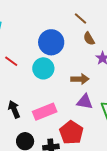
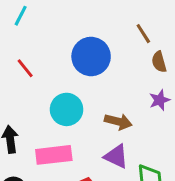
brown semicircle: (89, 39) -> (159, 62), moved
cyan circle: (43, 68) -> (67, 109), moved

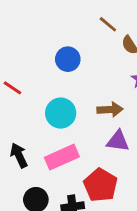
blue circle: (91, 56) -> (68, 59), size x0.7

